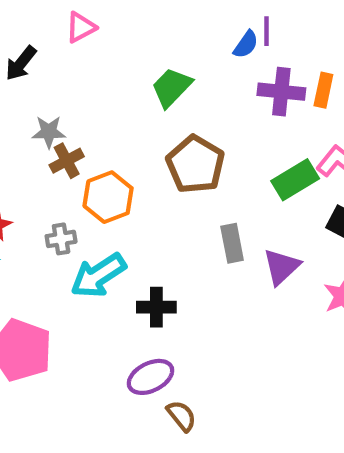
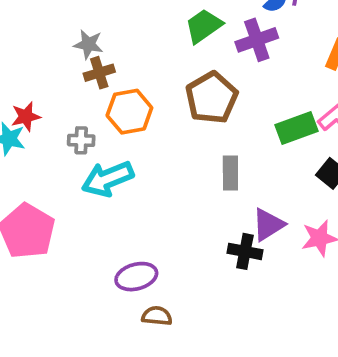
purple cross: (281, 92) -> (257, 40), moved, turned -36
purple triangle: (281, 267) -> (268, 225), moved
black cross: (156, 307) -> (245, 251), moved
brown semicircle: (181, 416) -> (157, 316), turned -56

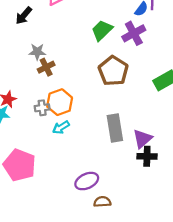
orange hexagon: (129, 112) -> (60, 102), moved
gray rectangle: (230, 173) -> (115, 128), moved, size x1.4
cyan arrow: (108, 179) -> (61, 127), size x0.6
purple triangle: (268, 225) -> (142, 139), moved

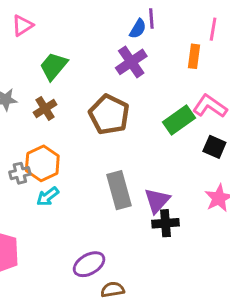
green trapezoid: (102, 30) -> (54, 66), moved
brown cross: (46, 67) -> (45, 108), moved

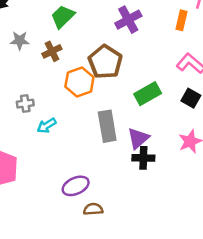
green rectangle: (179, 120) -> (148, 94), moved
orange hexagon: (42, 163) -> (79, 82), moved

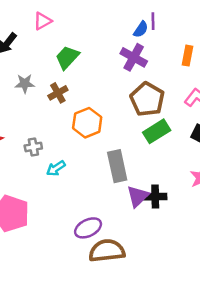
purple cross: (128, 20) -> (134, 57), turned -30
brown pentagon: (105, 62) -> (147, 99), moved
purple triangle: (138, 138) -> (138, 196), moved
brown semicircle: (93, 209) -> (107, 251), size x1.8

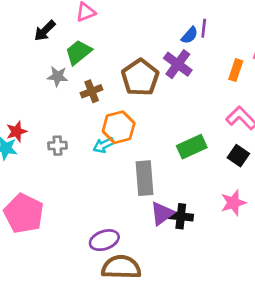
green trapezoid: (67, 57) -> (78, 52), moved
brown pentagon: (147, 99) -> (140, 77), moved
cyan arrow: (56, 168) -> (104, 145), moved

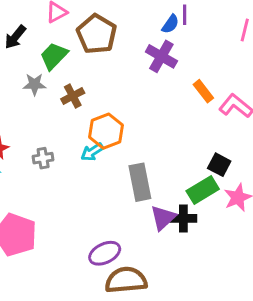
orange rectangle: (236, 70) -> (203, 91), moved, turned -50
brown pentagon: (140, 77) -> (97, 34), moved
green rectangle: (192, 147) -> (203, 190), moved
black square: (238, 156) -> (219, 165), moved

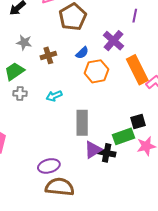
blue semicircle: (170, 24) -> (82, 53), moved
green trapezoid: (54, 56) -> (14, 71), moved
orange rectangle: (203, 91) -> (137, 70), size x1.8
orange hexagon: (106, 131) -> (96, 71), moved
black square: (219, 165) -> (138, 121), turned 35

